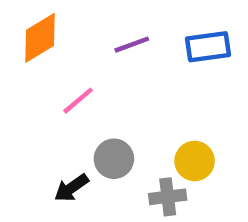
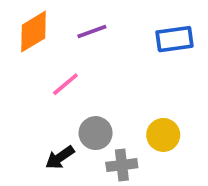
purple line: (132, 45) -> (92, 32), moved
gray cross: (168, 197) -> (122, 165), moved

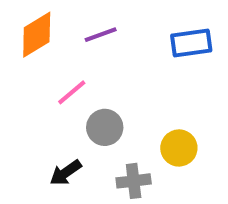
gray circle: (96, 133) -> (105, 127), moved

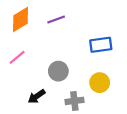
blue rectangle: (191, 43) -> (101, 45), moved
pink line: (72, 92) -> (17, 57), moved

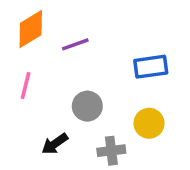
purple line: (56, 20) -> (75, 44), moved
pink line: (17, 57) -> (26, 86), turned -36

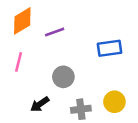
yellow circle: (149, 123) -> (114, 102), moved

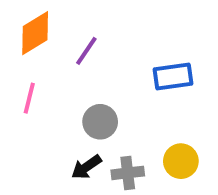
purple line: (55, 32) -> (86, 51), turned -36
black arrow: (40, 104) -> (86, 167), moved

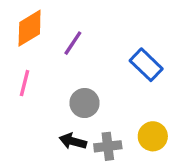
blue rectangle: (173, 76) -> (146, 65), turned 52
black arrow: (86, 167) -> (73, 141), turned 50

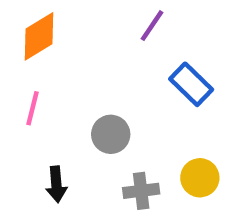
purple line: (73, 43) -> (152, 26), moved
black arrow: (73, 141) -> (56, 184), moved, turned -110

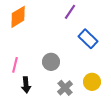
pink line: (32, 108) -> (15, 65), moved
gray cross: (141, 191) -> (65, 88), turned -35

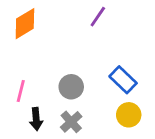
blue rectangle: (88, 39) -> (123, 80), moved
gray cross: (65, 88) -> (71, 122), moved

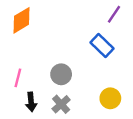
purple line: (98, 17) -> (114, 14), moved
blue rectangle: (123, 80) -> (102, 45), moved

